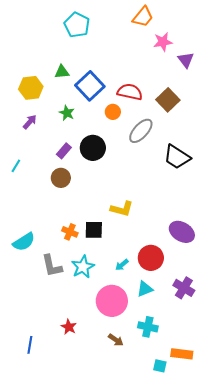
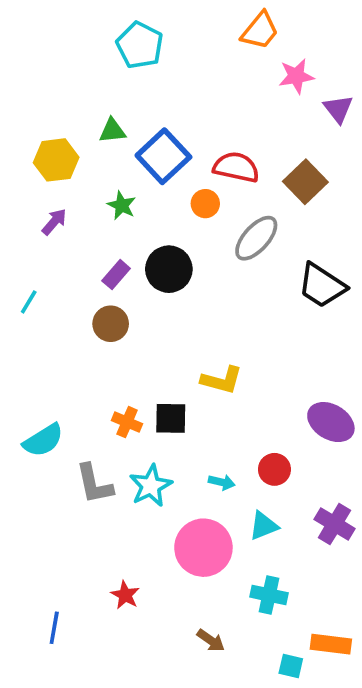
red circle: (151, 258) -> (274, 469), size x0.7
cyan arrow: (122, 265) -> (222, 482), turned -128
brown arrow: (116, 340) -> (211, 640), moved

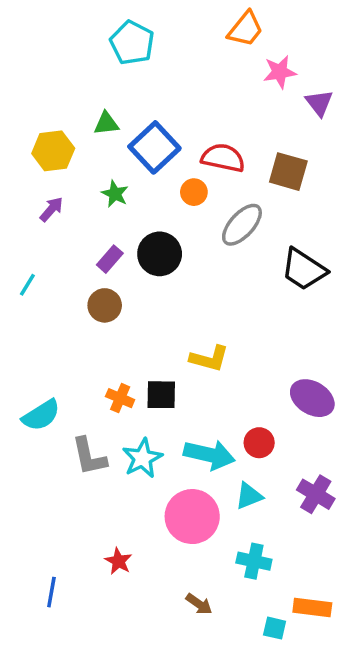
brown square: (305, 182) -> (288, 172), turned -30
cyan arrow: (222, 482) -> (209, 455), size x2.0

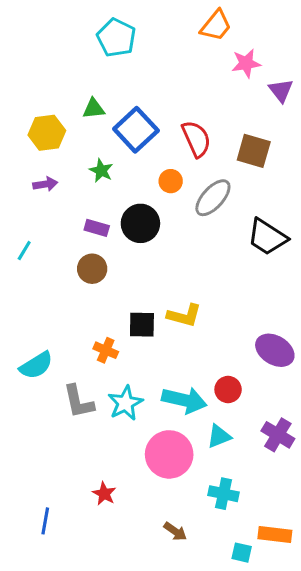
red semicircle: (223, 158) -> (196, 139), turned 54
orange circle: (194, 192) -> (171, 181), moved
purple arrow: (51, 209) -> (45, 184), turned 40
purple rectangle: (110, 259) -> (97, 228), turned 65
black square: (161, 395) -> (142, 325), moved

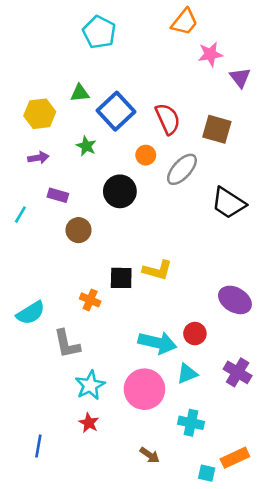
purple rectangle: (97, 228) -> (58, 195), moved
cyan star: (125, 403) -> (90, 385), moved
orange rectangle: (275, 534) -> (235, 458), turned -32

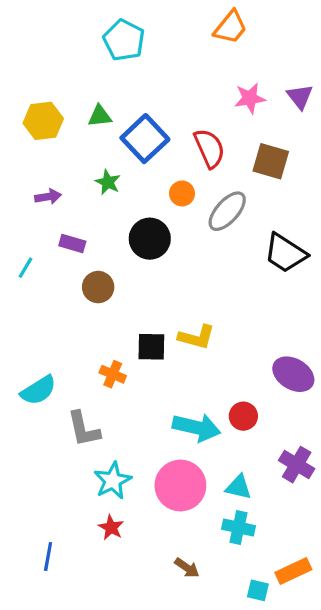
pink star: (210, 54) -> (250, 98), moved
yellow hexagon: (40, 114) -> (43, 121), moved
cyan triangle: (187, 374) -> (238, 487), moved, turned 35

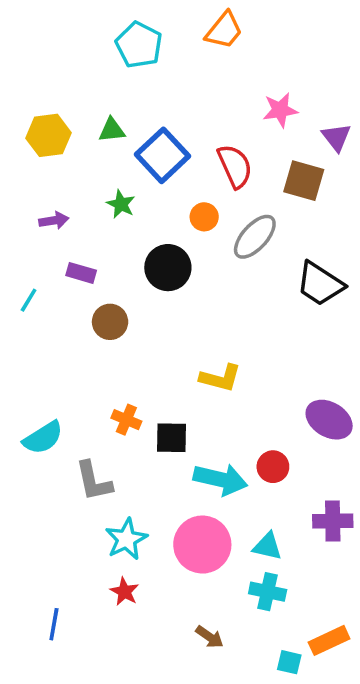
orange trapezoid: (230, 27) -> (224, 30), moved
purple triangle: (300, 97) -> (336, 137), moved
black square: (151, 347) -> (172, 438), moved
purple cross: (297, 465) -> (333, 521), turned -32

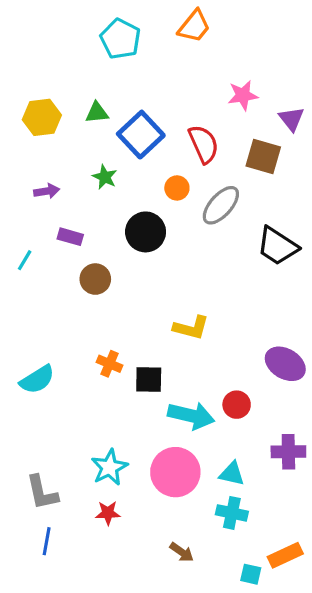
gray L-shape: (94, 481) -> (42, 493), moved
red star: (124, 592) -> (108, 513), turned -30

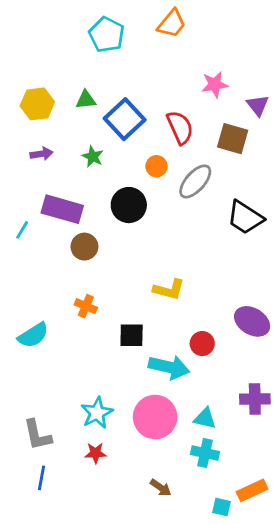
purple arrow: (47, 191) -> (42, 154), moved
purple rectangle: (70, 237) -> (62, 209), size x1.8
orange cross: (109, 364) -> (86, 306), moved
red circle: (237, 405) -> (202, 344), moved

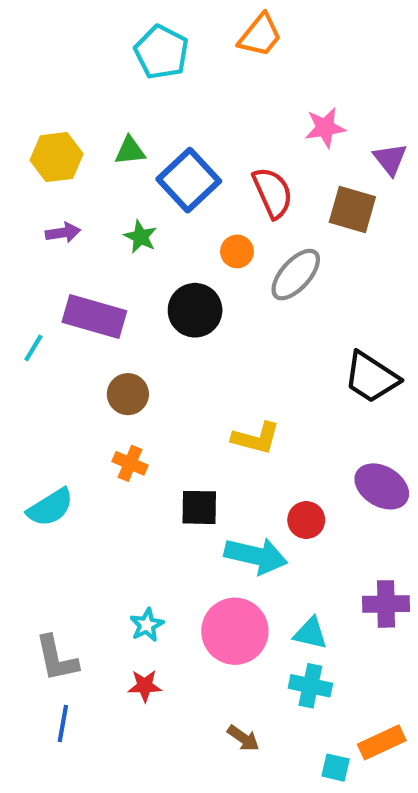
black trapezoid: (245, 217) -> (371, 377), moved
brown circle: (84, 247) -> (128, 394), moved
cyan star: (97, 413) -> (147, 625), size x0.7

